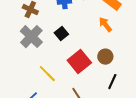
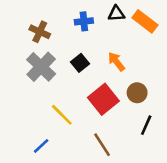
orange arrow: (105, 25) -> (116, 62), moved

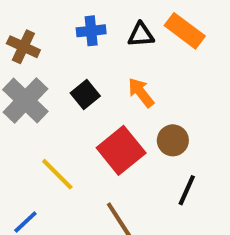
black triangle: (116, 14) -> (141, 35), moved

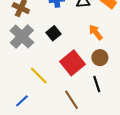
orange arrow: (141, 93) -> (96, 32), moved
black line: (187, 190) -> (97, 84), moved, turned -42

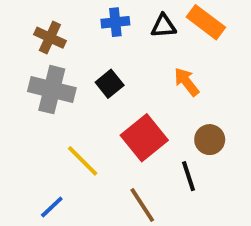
gray cross: (22, 37) -> (52, 90), turned -30
brown circle: (100, 58) -> (210, 140), moved

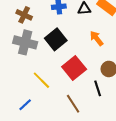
black square: (110, 84) -> (56, 39), size x1.5

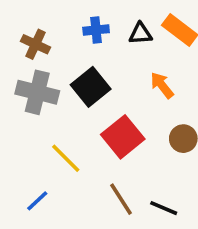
black line: (98, 88) -> (164, 208), moved, turned -49

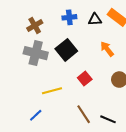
brown cross: (35, 44) -> (35, 25), turned 35
red square: (123, 137) -> (85, 79), size x0.6
yellow line: (66, 158) -> (52, 91), turned -60

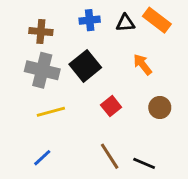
brown cross: (35, 25) -> (41, 32), turned 35
yellow line: (52, 91) -> (51, 112), moved

